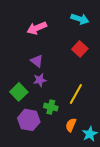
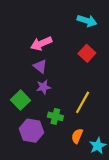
pink arrow: (37, 28) -> (41, 44), moved

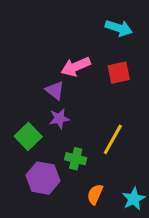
pink arrow: (41, 44) -> (76, 67), moved
red square: (87, 53) -> (119, 73), turned 35
orange semicircle: (77, 136) -> (95, 194), moved

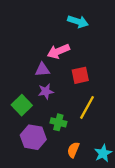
cyan arrow: (119, 28) -> (78, 22), moved
red square: (119, 73) -> (80, 75), moved
purple triangle: (55, 90) -> (42, 70), turned -42

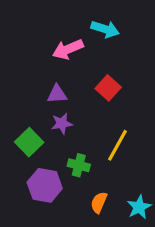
pink arrow: (58, 51) -> (68, 49), moved
red square: (80, 75) -> (108, 88), moved, turned -36

